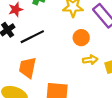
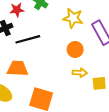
orange trapezoid: (28, 68) -> (18, 68), turned 70

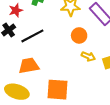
yellow arrow: (80, 73) -> (88, 56), turned 32

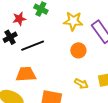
yellow arrow: (88, 56) -> (81, 84), moved

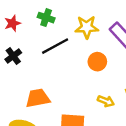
red star: (19, 19) -> (12, 23), moved
black line: (33, 46) -> (55, 46), moved

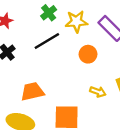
green cross: (46, 18) -> (49, 13), moved, turned 35

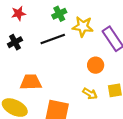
orange circle: (88, 54) -> (96, 65), moved

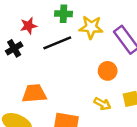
red star: (19, 13) -> (29, 26), moved
green cross: (59, 14) -> (63, 14), turned 32

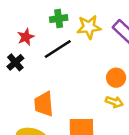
orange circle: (108, 71) -> (116, 78), moved
orange trapezoid: (34, 93) -> (44, 104), turned -80

